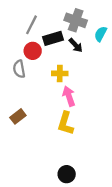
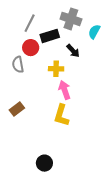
black arrow: (76, 45) -> (73, 51), moved
black circle: (67, 174) -> (44, 163), moved

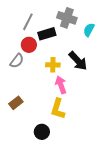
black arrow: (73, 51) -> (78, 61), moved, size x1.5
gray semicircle: (18, 65) -> (17, 61), turned -133
black circle: (44, 163) -> (42, 132), moved

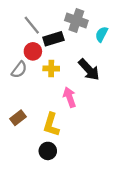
gray line: (28, 22) -> (32, 25), turned -66
yellow cross: (53, 65) -> (51, 69), moved
yellow L-shape: (58, 109) -> (51, 125), moved

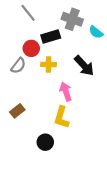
gray line: (32, 25) -> (28, 13), moved
cyan semicircle: (102, 34) -> (96, 32), turned -80
yellow L-shape: (51, 125) -> (61, 117), moved

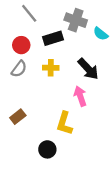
red circle: (31, 48) -> (21, 45), moved
pink arrow: (66, 91) -> (80, 96), moved

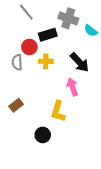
red circle: (21, 45) -> (29, 47), moved
gray semicircle: (19, 69) -> (17, 62), turned 140

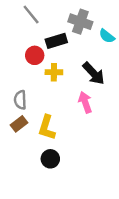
gray semicircle: (17, 62) -> (20, 100), moved
yellow L-shape: (58, 111) -> (47, 128), moved

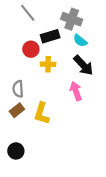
cyan semicircle: (107, 36) -> (80, 41), moved
black circle: (50, 159) -> (16, 151), moved

